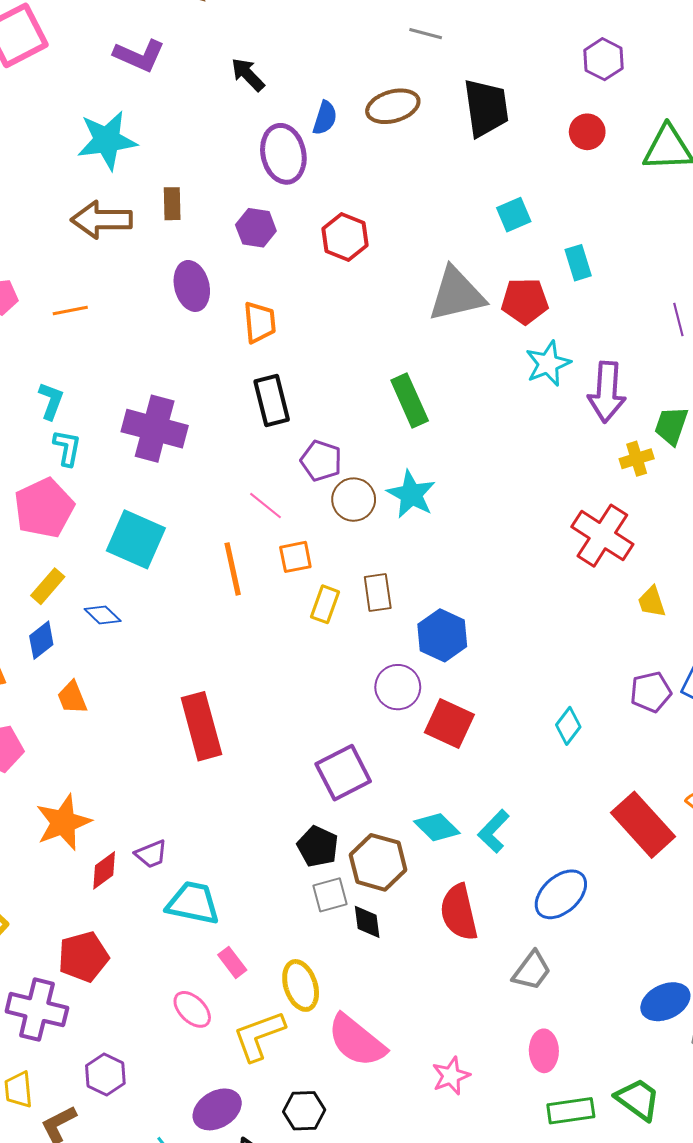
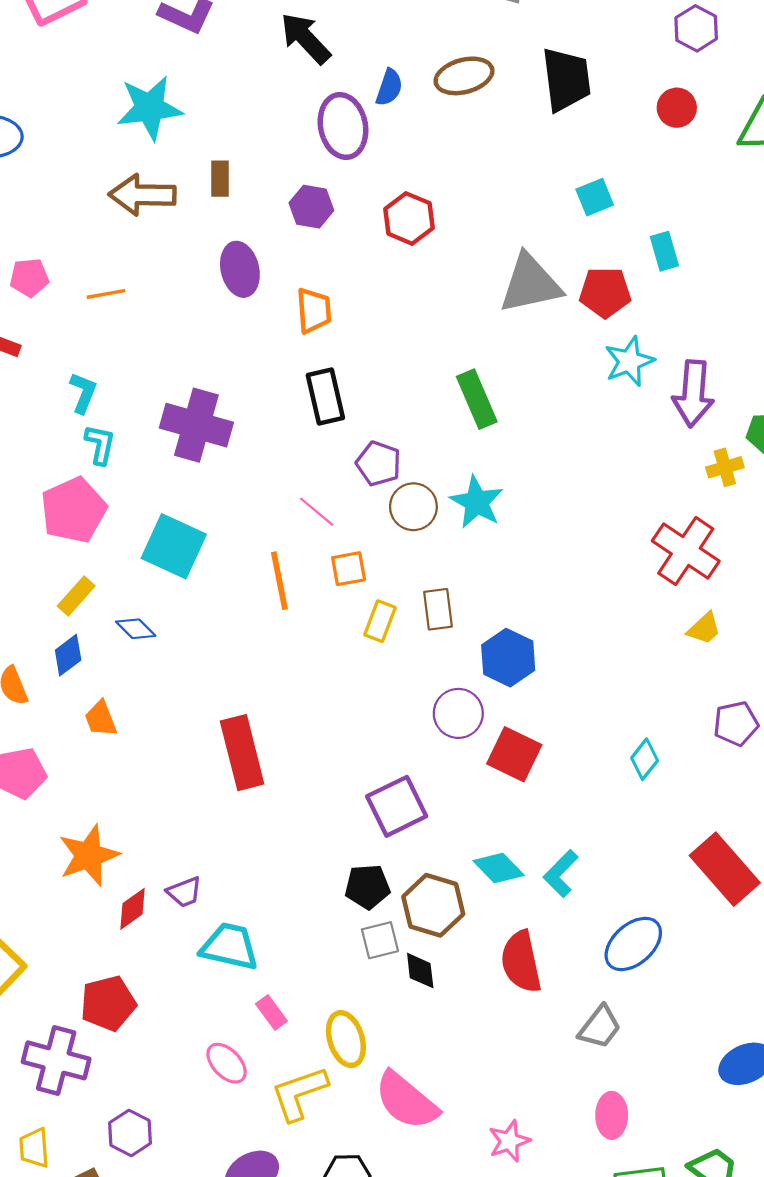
black arrow: (248, 75) -> (305, 38), size x1.4
yellow trapezoid: (652, 602) -> (704, 628), moved, turned -116
black pentagon: (318, 846) -> (367, 887), turned -30

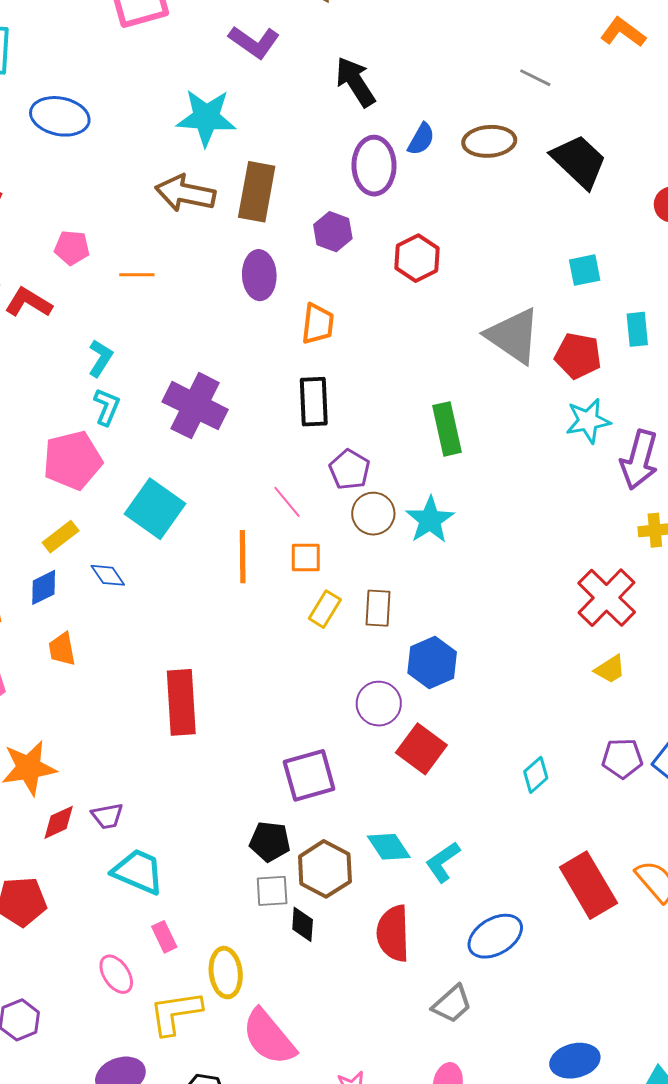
black trapezoid: (566, 79) -> (579, 161), turned -50
brown rectangle: (220, 179) -> (257, 192), size x1.8
gray triangle: (530, 284) -> (513, 336), turned 36

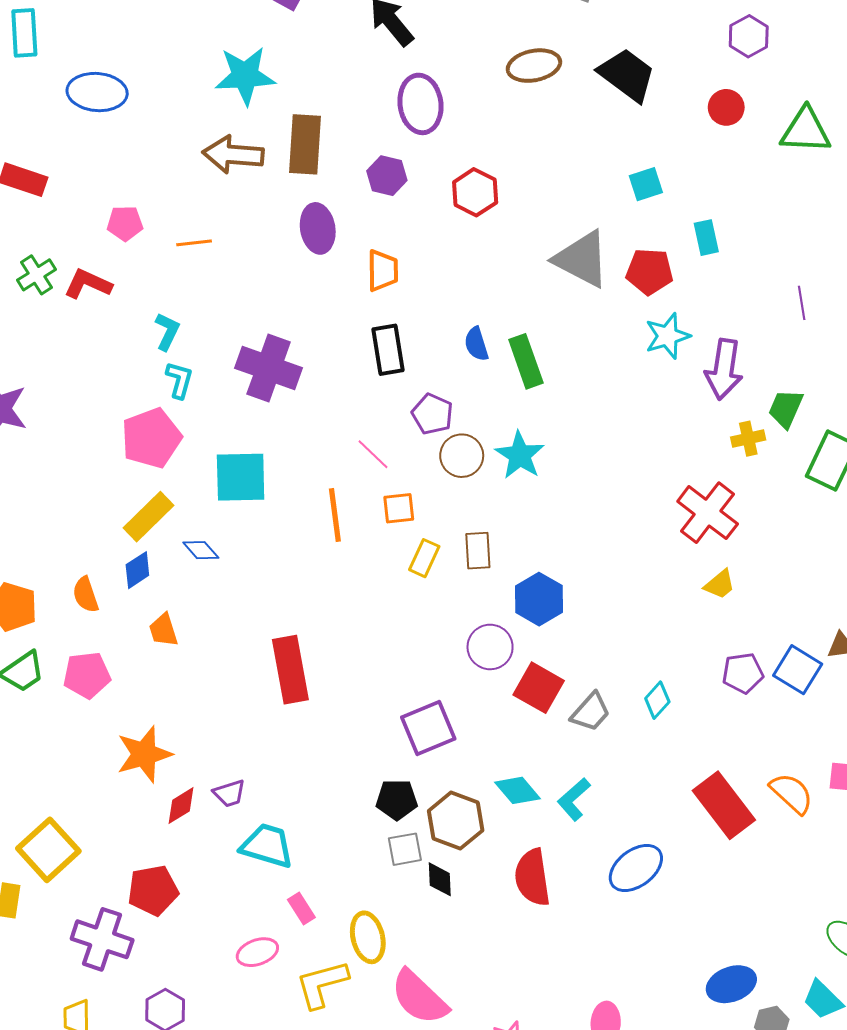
blue semicircle: (421, 139) -> (476, 344), moved, turned 140
cyan square: (155, 509) -> (241, 477), turned -30
yellow rectangle: (61, 537) -> (148, 517), size x1.4
pink ellipse: (116, 974) -> (257, 952), turned -69
gray trapezoid: (452, 1004) -> (591, 712), moved

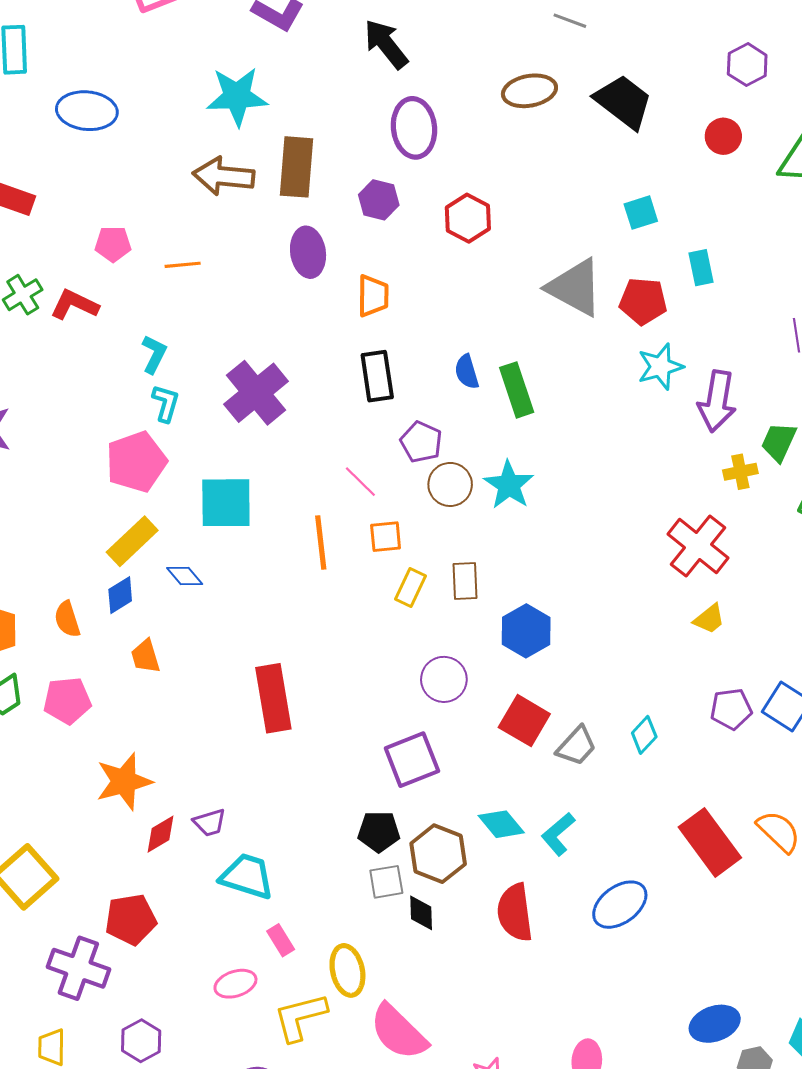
purple cross: (269, 368) -> (256, 393), turned 30
purple circle: (490, 647) -> (444, 679), moved

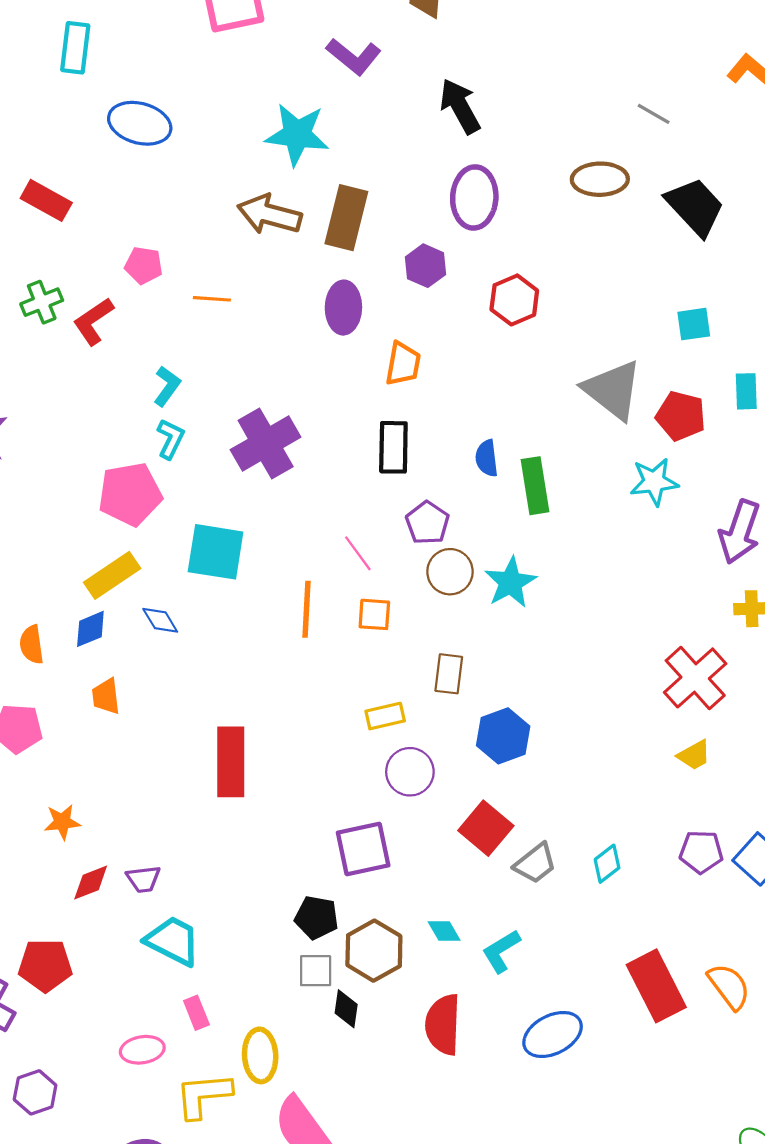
red L-shape: (74, 305) -> (93, 321), turned -69
cyan star: (660, 367) -> (654, 482), moved
yellow rectangle: (411, 588) -> (385, 716), moved, turned 42
orange star: (124, 782) -> (62, 822), size x0.6
cyan diamond: (501, 824) -> (444, 931), size x0.7

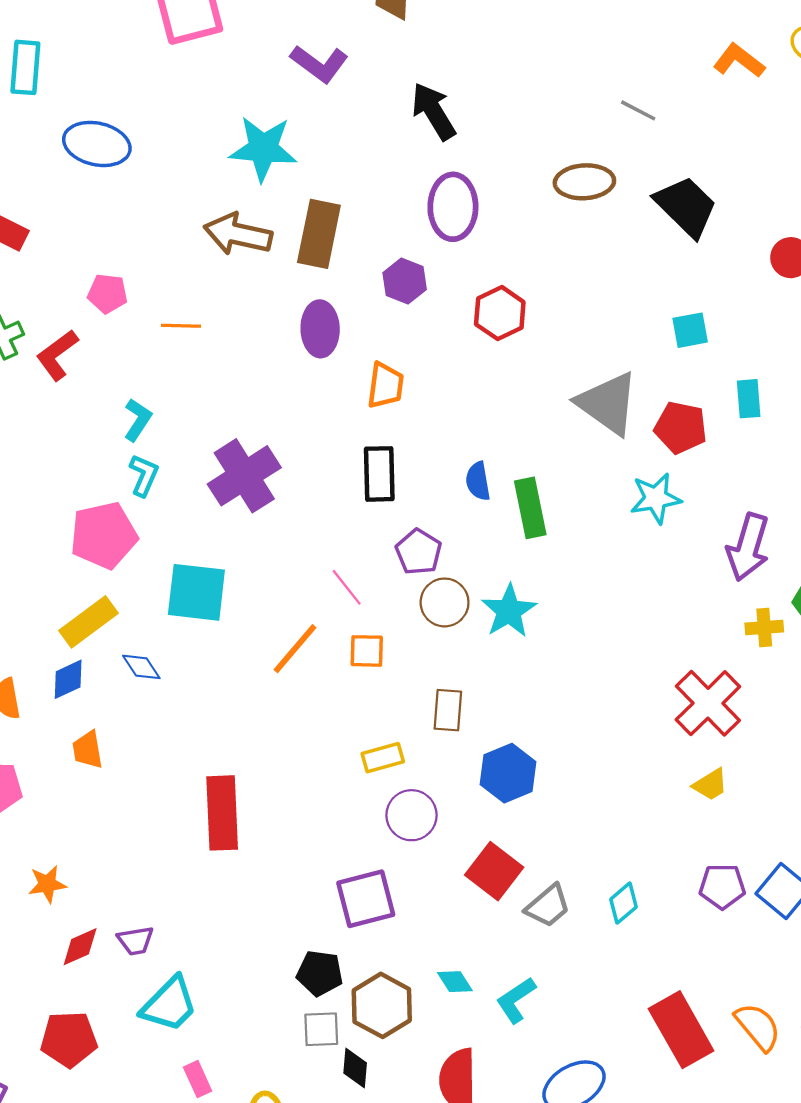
orange line: (307, 609) -> (295, 649), turned 40
cyan trapezoid: (173, 941) -> (169, 1004), turned 110
red pentagon: (45, 965) -> (69, 1039), moved

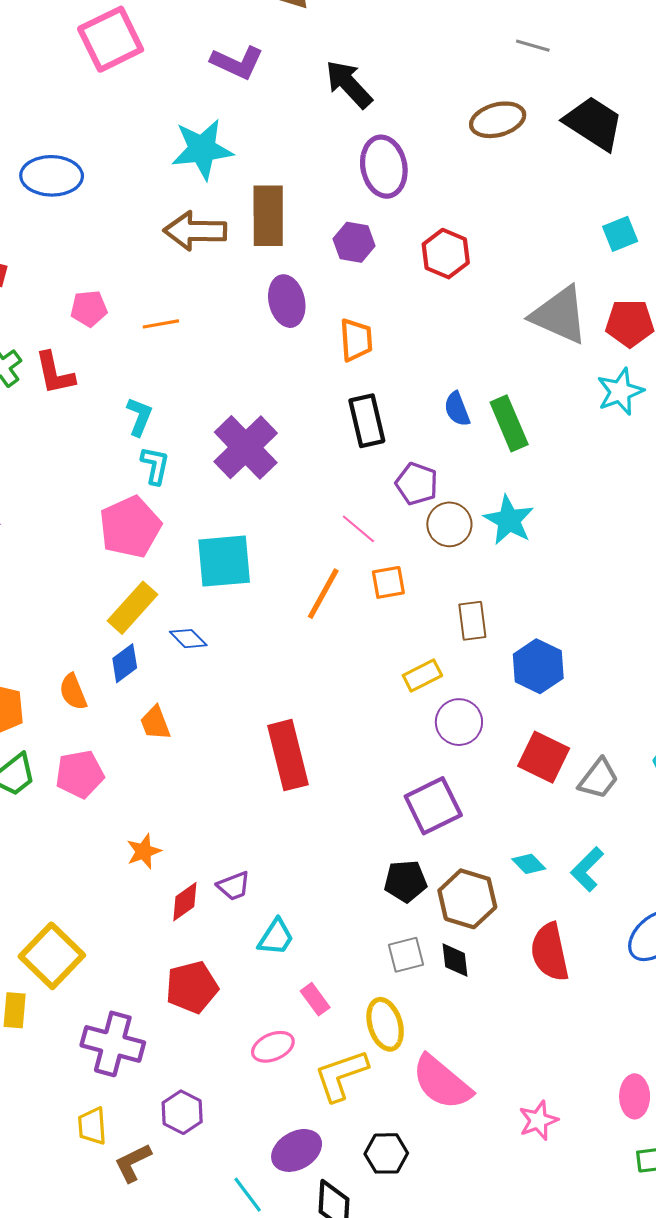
red L-shape: (57, 355) -> (55, 373), turned -54
cyan trapezoid: (169, 1004) -> (276, 937), size x0.7
gray square: (321, 1029) -> (406, 955), moved

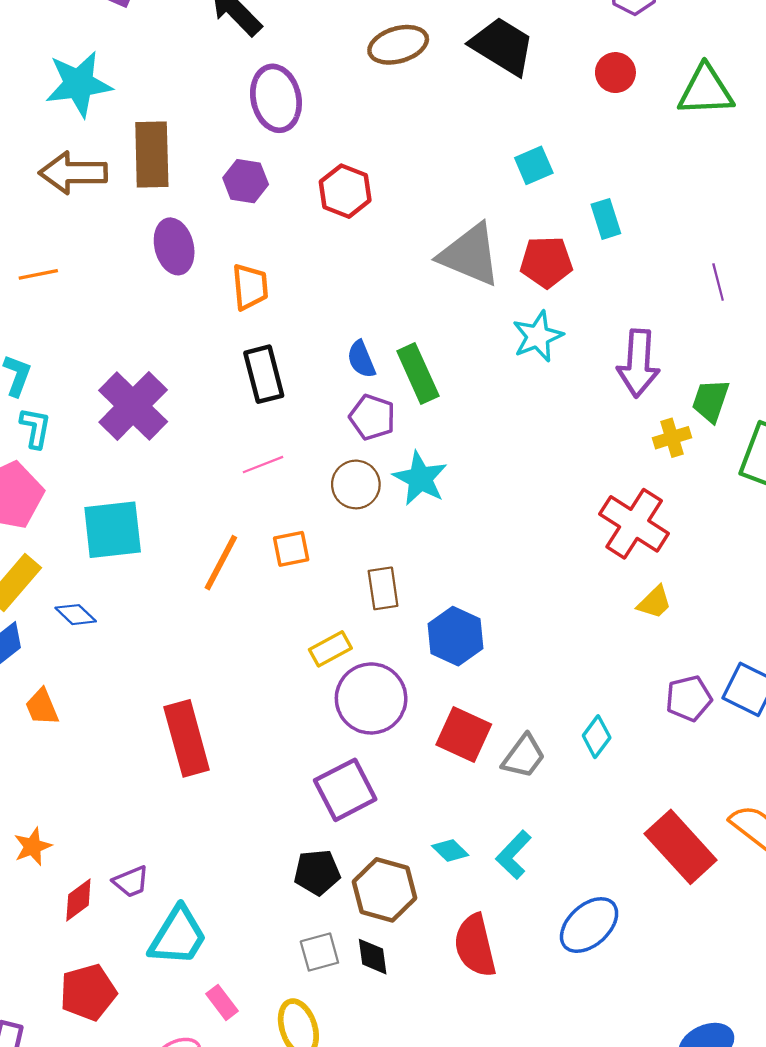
purple pentagon: (417, 484) -> (372, 417), moved
pink line: (358, 529) -> (263, 465), moved, turned -60
purple circle: (459, 722) -> (371, 698), size x1.4
cyan trapezoid: (276, 937) -> (178, 936), size x1.5

